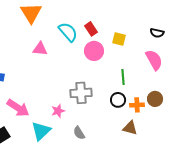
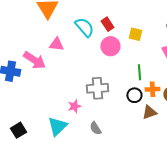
orange cross: (137, 105) -> (152, 89), moved
pink arrow: (18, 108) -> (34, 60), moved
brown triangle: (130, 128) -> (149, 112), moved, turned -35

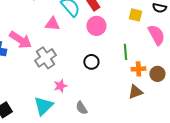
yellow square: (135, 34) -> (135, 15), moved
pink triangle: (56, 44) -> (52, 24), moved
gray cross: (97, 88) -> (45, 58), moved, turned -30
black circle: (134, 95) -> (91, 62), moved

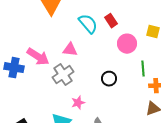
pink triangle: (52, 24) -> (70, 50), moved
pink circle: (96, 26) -> (127, 44), moved

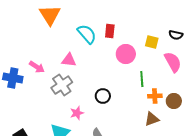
red rectangle: (111, 21) -> (110, 31), turned 40
pink arrow: (38, 57) -> (37, 67), size x0.7
black circle: (109, 79) -> (103, 96), moved

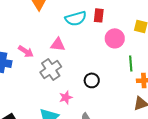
cyan semicircle: (87, 34) -> (76, 18), turned 115

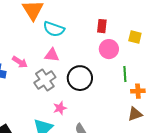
red rectangle: (99, 15) -> (102, 26), moved
cyan semicircle: (76, 18) -> (54, 29), moved, turned 35
black circle: (92, 80) -> (80, 78), moved, size x1.6

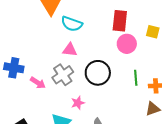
red rectangle: (102, 26) -> (120, 21), size x1.5
pink arrow: (20, 62) -> (38, 83), moved
green line: (125, 74) -> (136, 78), moved

